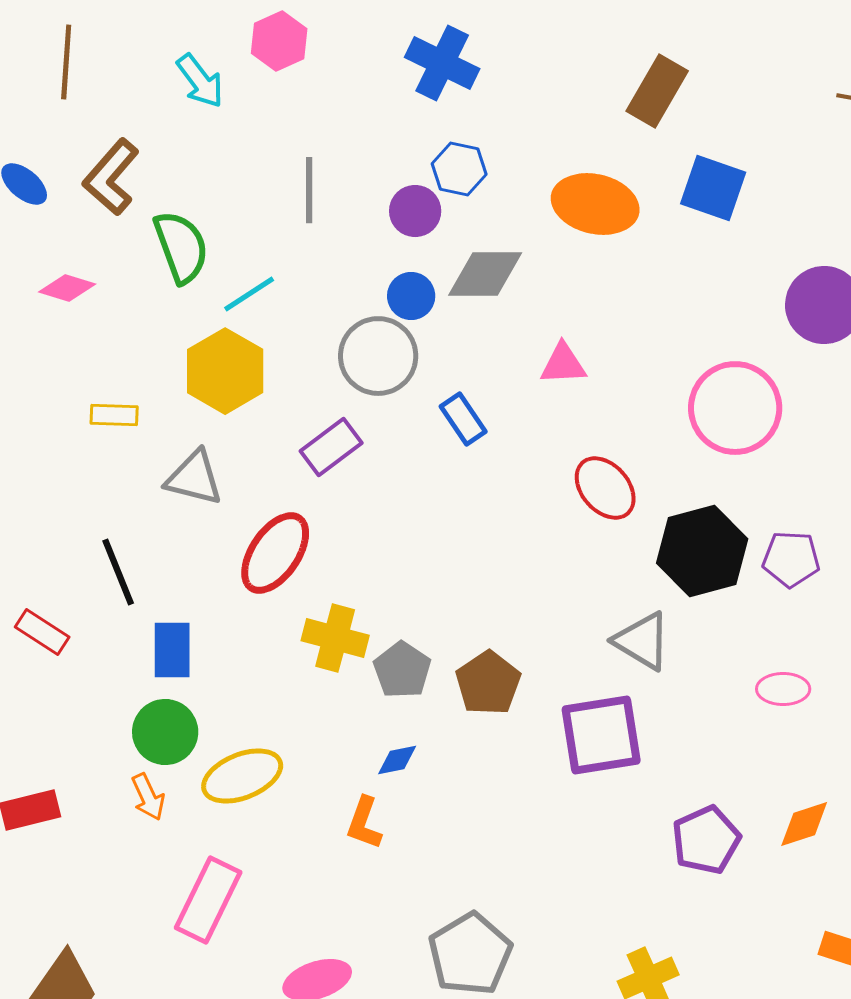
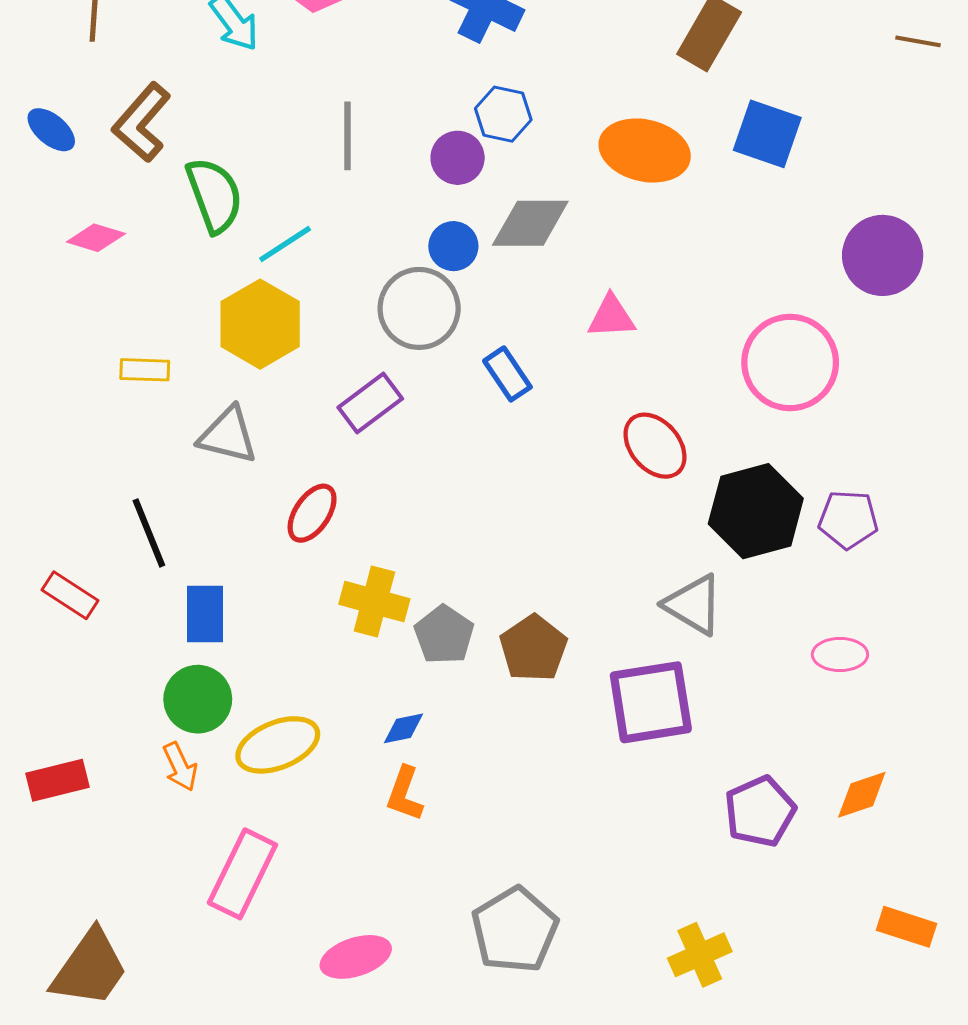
red ellipse: (275, 553) -> (312, 513), size x0.7
blue diamond: (397, 760) -> (404, 728), moved

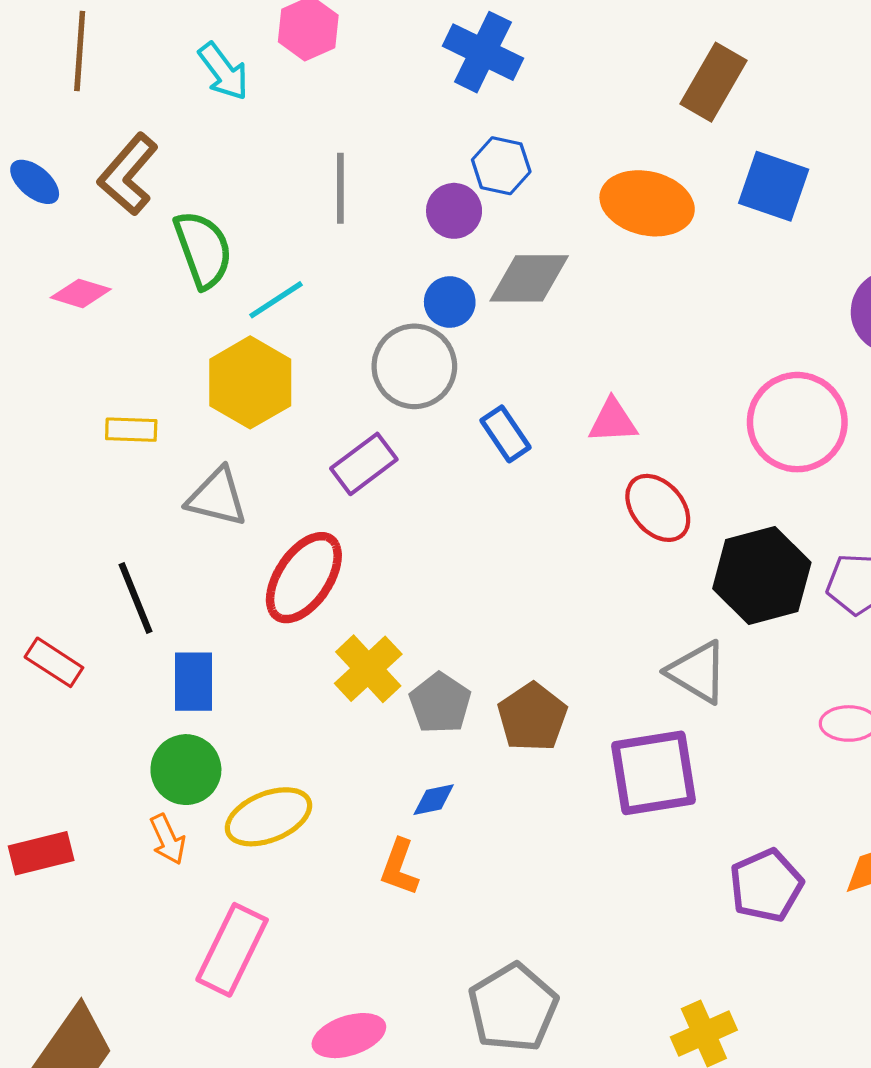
pink triangle: (611, 317) -> (613, 421), moved
red ellipse: (312, 513) -> (304, 578), size x1.5
yellow cross: (374, 602) -> (368, 669), turned 32
blue diamond: (404, 728) -> (434, 800), moved

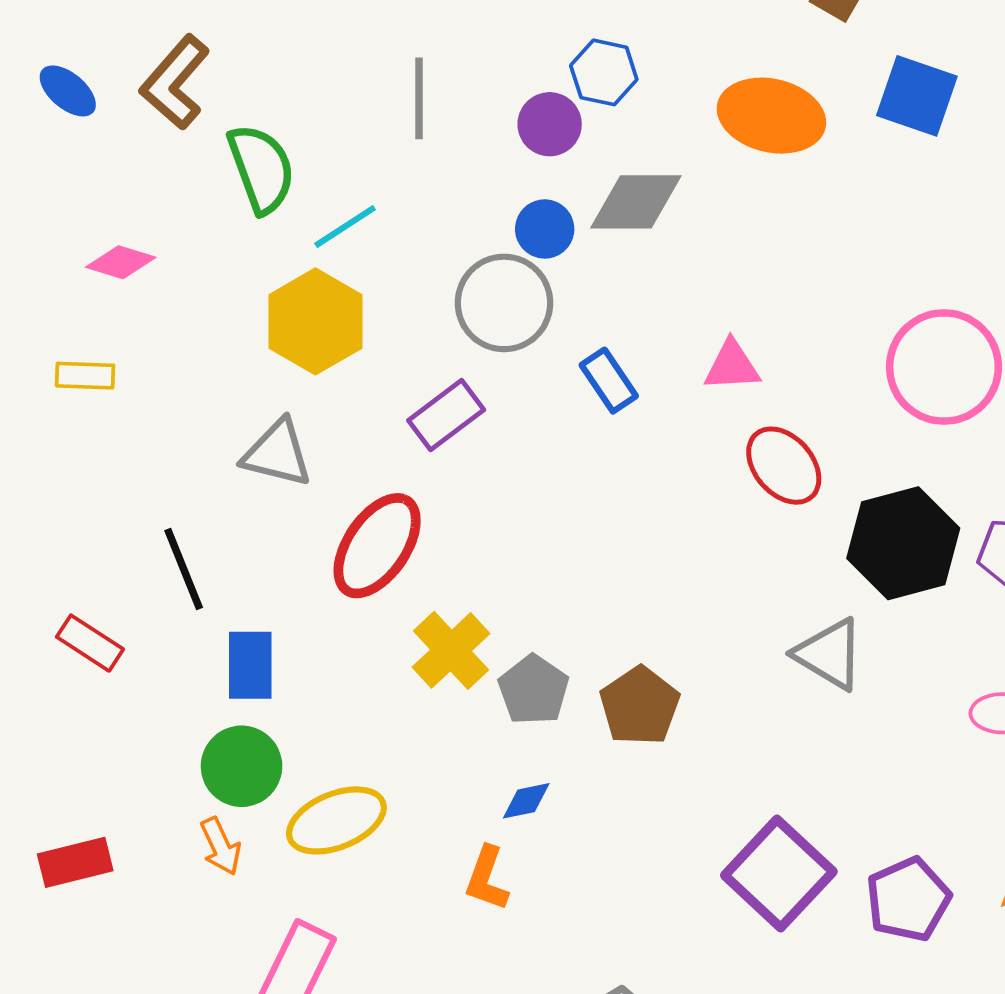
pink diamond: (81, 293) -> (121, 262), moved
yellow rectangle: (131, 430) -> (85, 376), moved
purple square: (654, 773) -> (779, 873), moved, turned -38

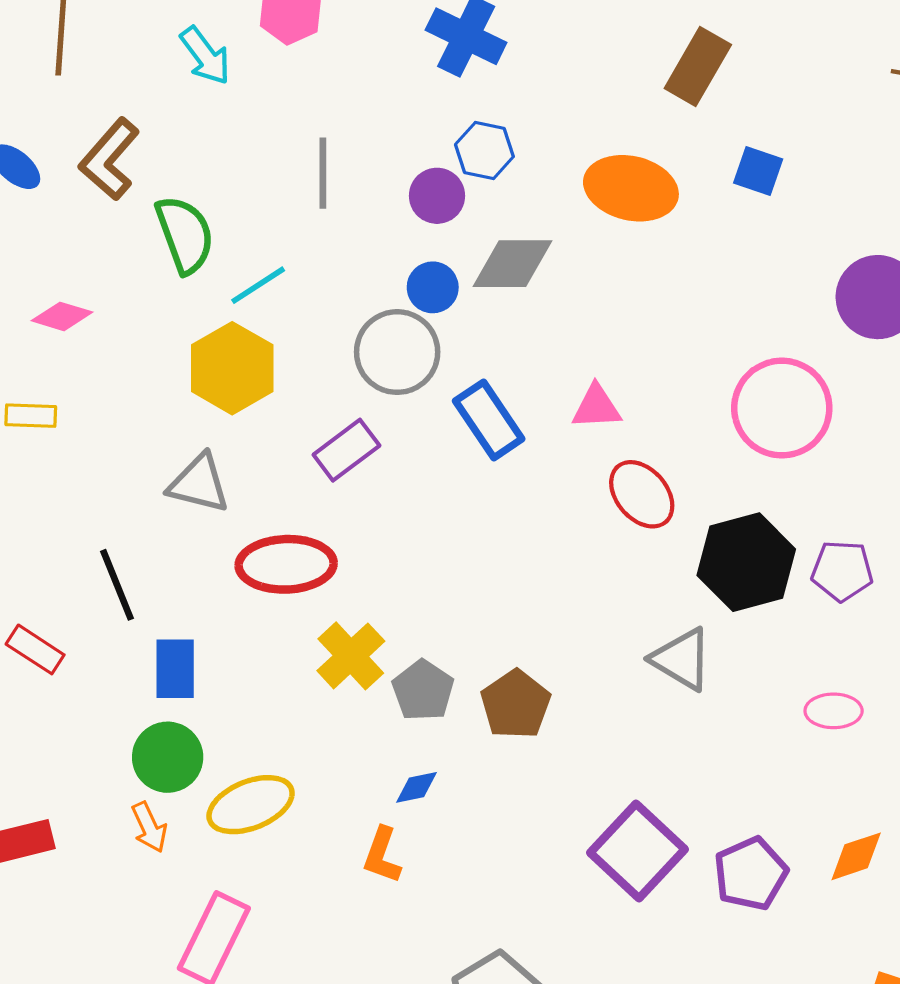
blue square: (917, 96) -> (758, 171), size x0.7
blue rectangle: (609, 381) -> (489, 420), size x1.4
red ellipse: (377, 546) -> (286, 564), turned 54

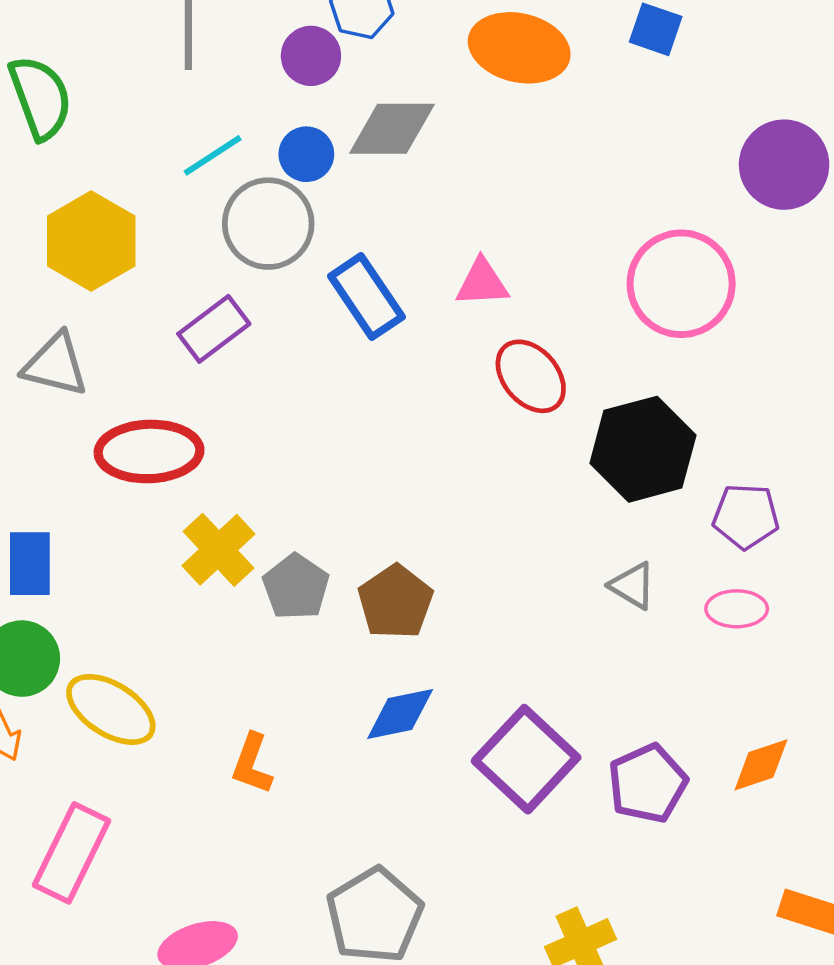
cyan line: (258, 285) -> (213, 155), moved
purple pentagon: (842, 571) -> (746, 516), moved
gray triangle: (682, 659) -> (633, 586), moved, size x0.7
blue diamond: (417, 787) -> (400, 714), moved, size x1.5
yellow ellipse: (251, 805) -> (111, 709), turned 54

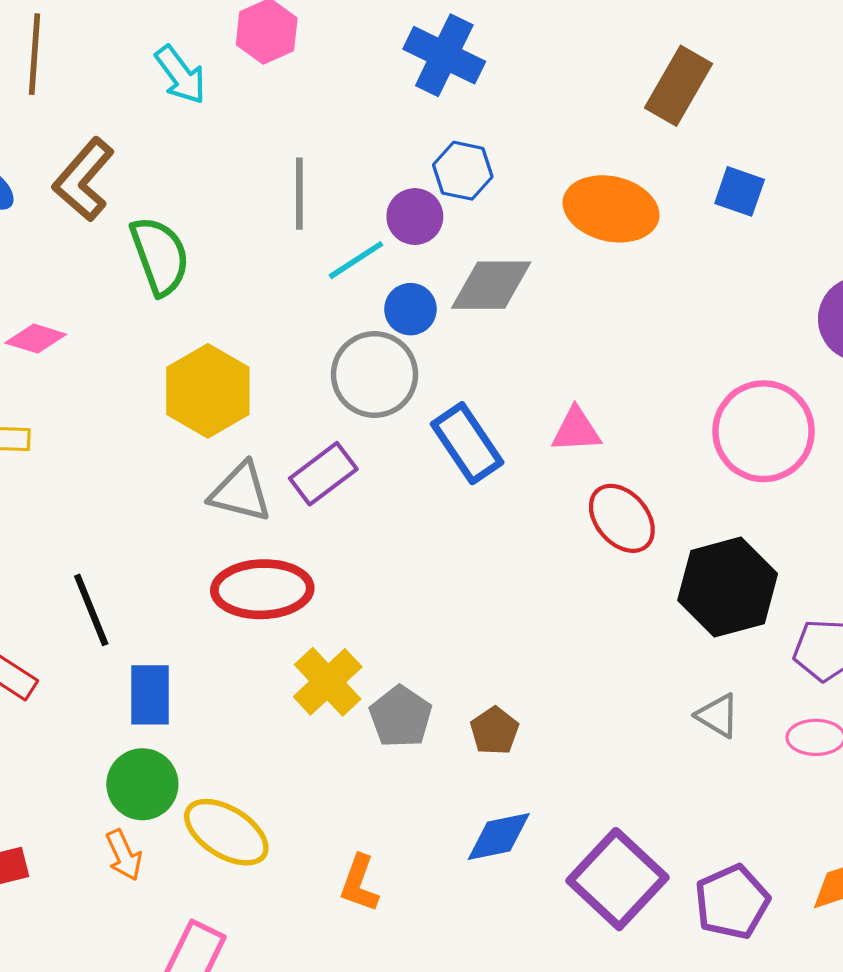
cyan line: (213, 155) -> (356, 260), moved
gray triangle: (55, 365) -> (240, 492), moved
brown pentagon: (395, 602) -> (494, 731), size x0.7

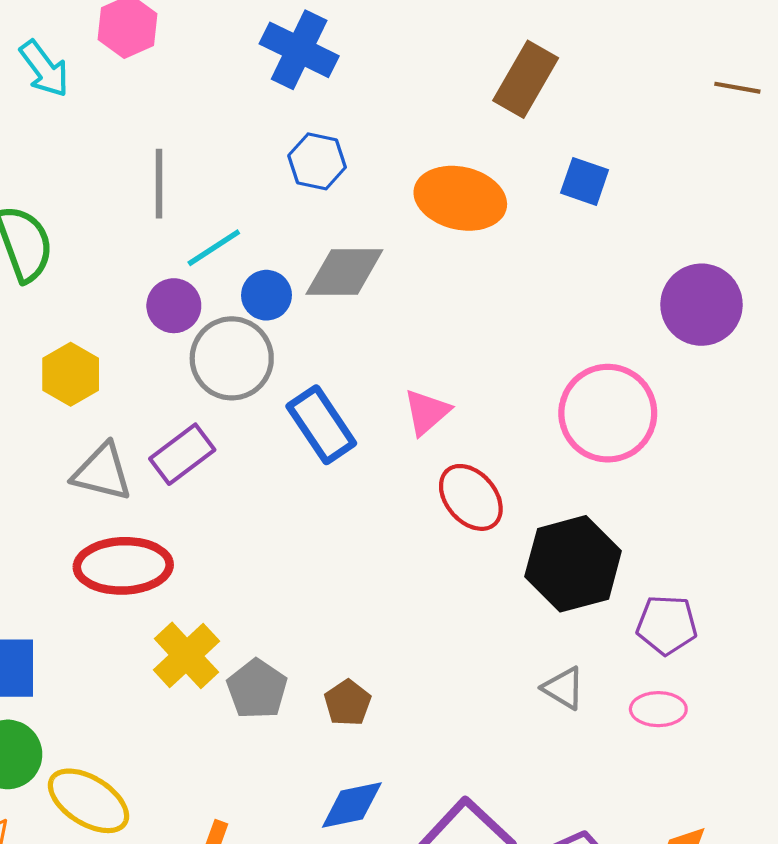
purple circle: (415, 217) -> (174, 306), moved
yellow hexagon: (208, 391) -> (71, 374), size x0.7
pink triangle: (576, 430) -> (427, 412), turned -38

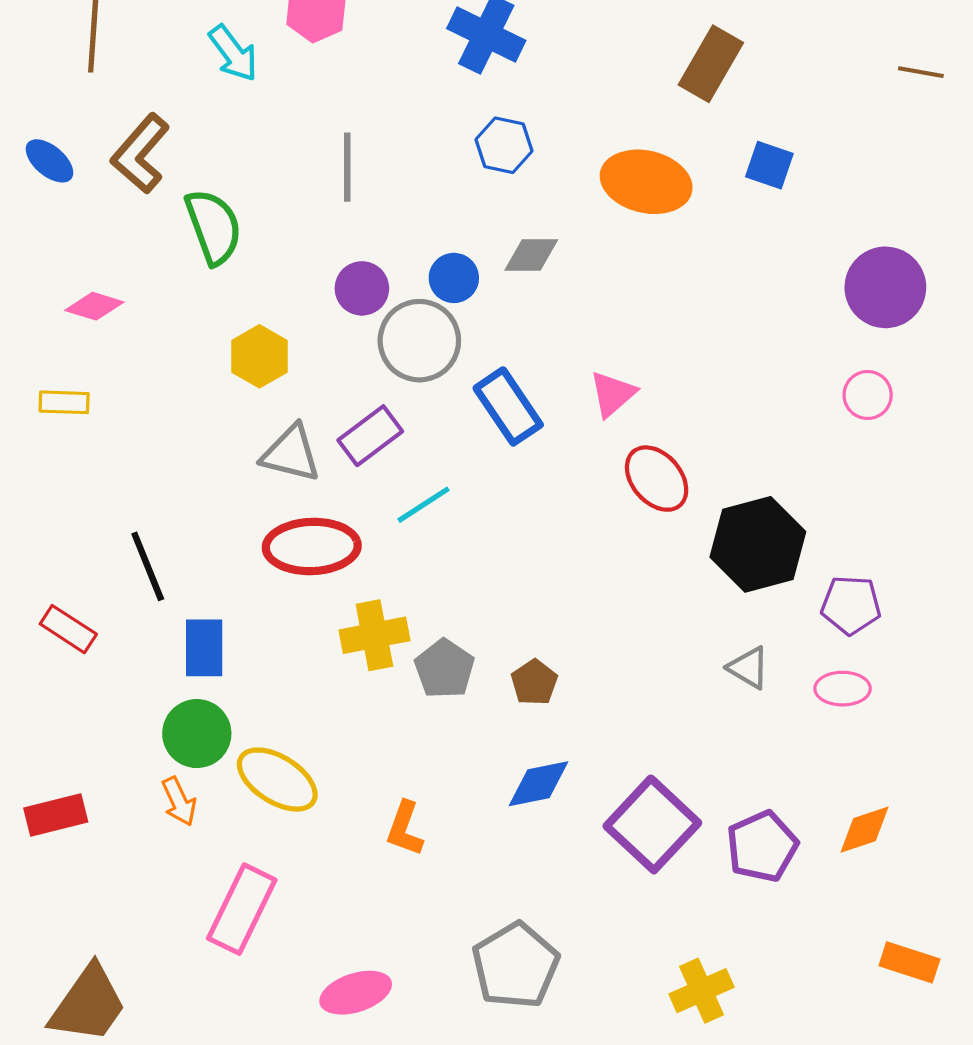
cyan line: (214, 248) -> (424, 505), moved
gray diamond: (344, 272) -> (531, 255), size x0.7
pink circle: (608, 413) -> (868, 395), moved, size x0.5
yellow cross: (186, 655) -> (374, 635), turned 32

